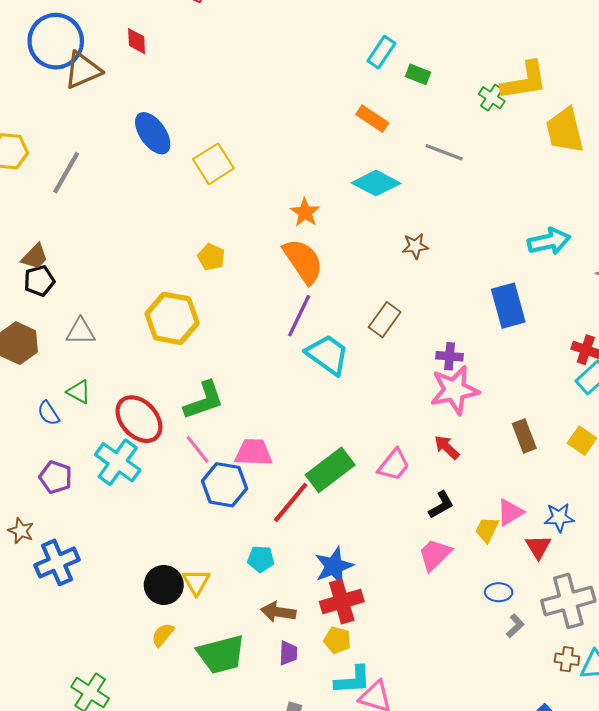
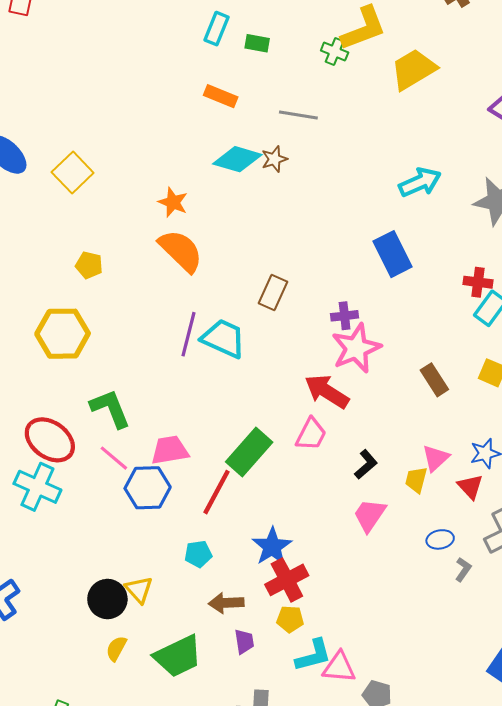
yellow trapezoid: (565, 130) -> (413, 69), turned 84
brown star: (415, 246) -> (274, 159), moved
purple line: (299, 316) -> (189, 334), moved
green L-shape: (204, 400) -> (110, 408), turned -81
red arrow: (447, 447) -> (327, 391), moved, size x1.6

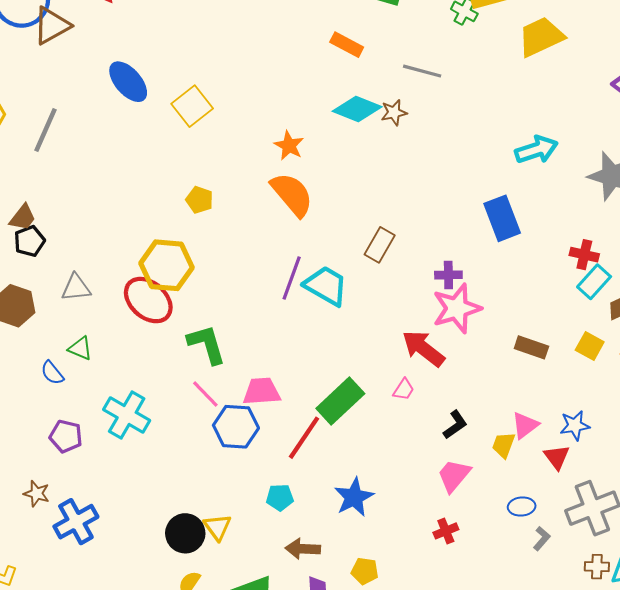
brown rectangle: (434, 380) -> (531, 347), turned -44
pink trapezoid: (311, 434) -> (404, 389), size x0.7
red ellipse: (50, 440) -> (148, 300), moved
red cross: (287, 580) -> (446, 531), moved, size x0.6

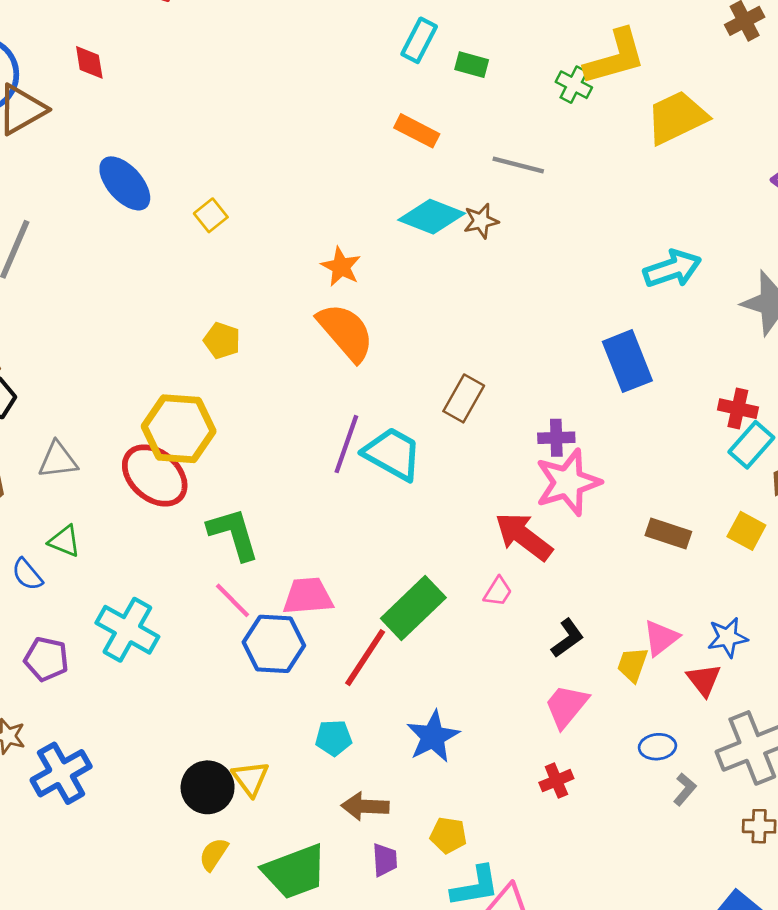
yellow square: (192, 106) -> (211, 215), size x0.6

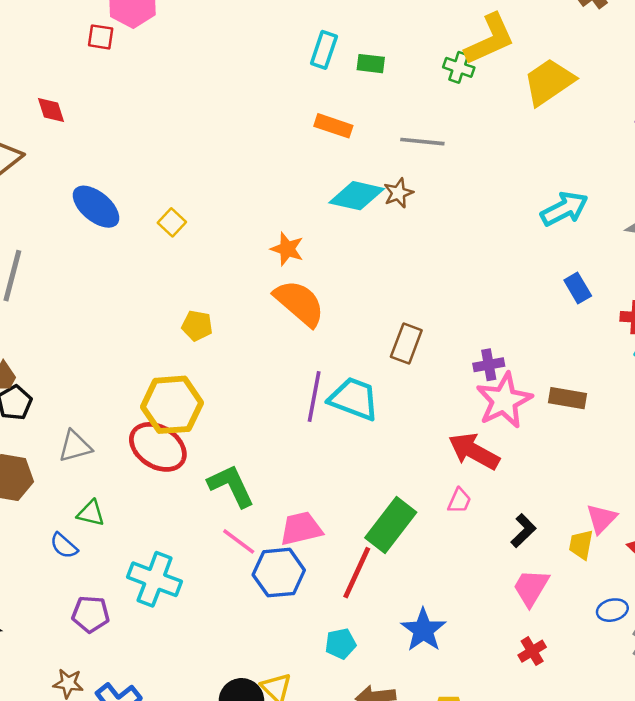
blue rectangle: (627, 361) -> (578, 288), moved, size x0.6
brown rectangle: (668, 533) -> (567, 398), moved

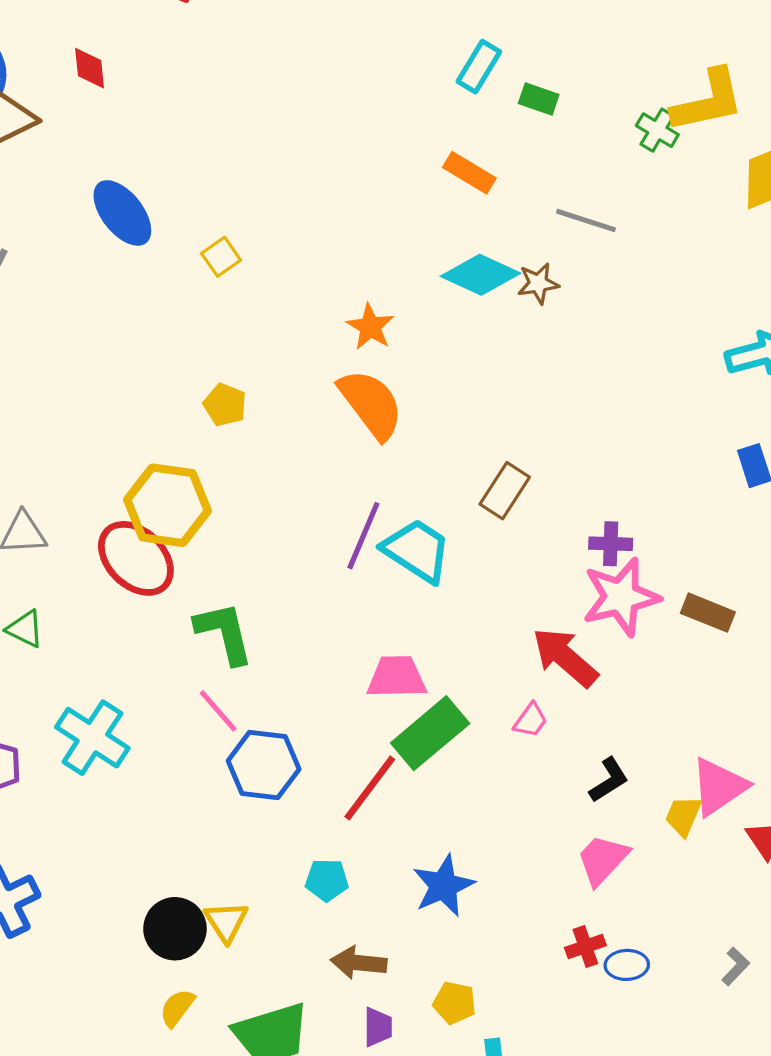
pink triangle: (601, 519) -> (719, 787), size x1.4
pink trapezoid: (301, 528) -> (397, 677), moved
blue ellipse: (612, 610) -> (627, 965), moved

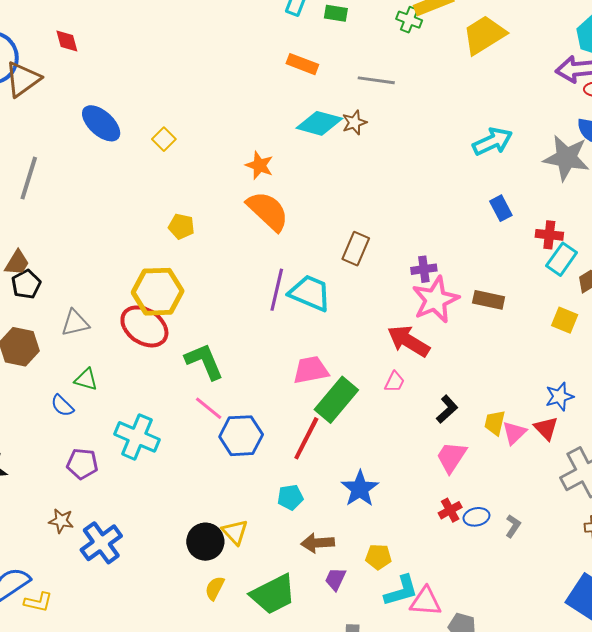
pink triangle: (719, 787) -> (514, 433), moved, size x0.7
gray L-shape: (736, 966) -> (513, 526), moved
purple trapezoid: (378, 1027) -> (335, 579), turned -145

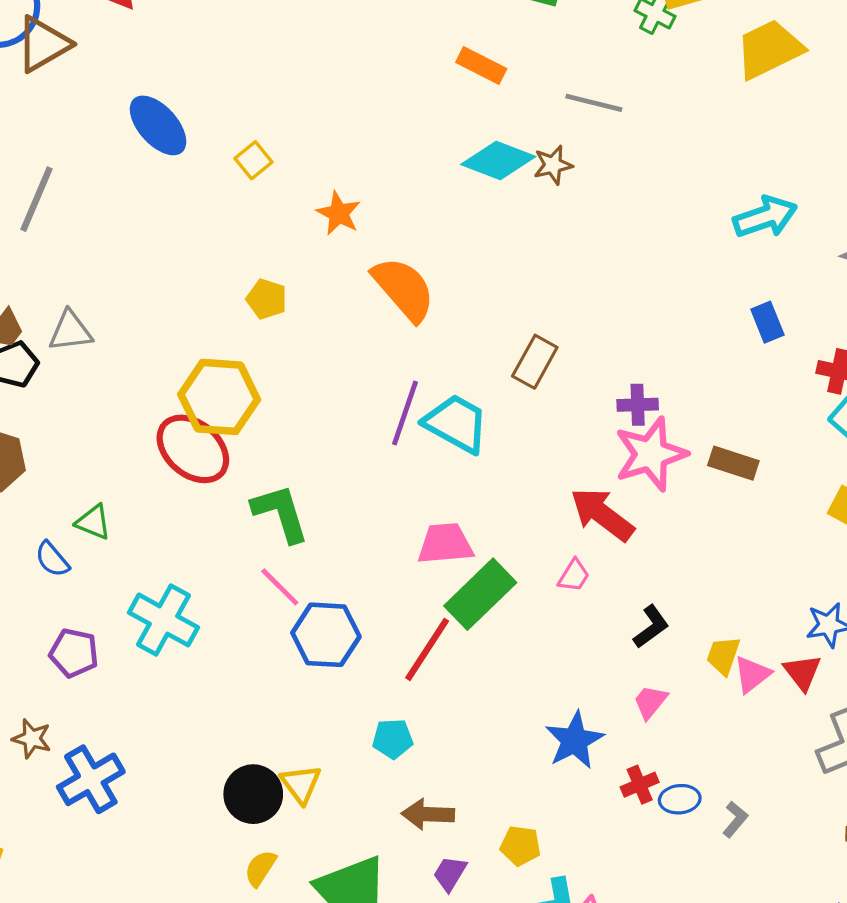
orange star: (259, 165) -> (339, 213), moved
gray triangle: (75, 323) -> (70, 331), moved
pink trapezoid: (451, 457) -> (650, 702), size x0.7
blue star: (360, 489) -> (575, 740), moved

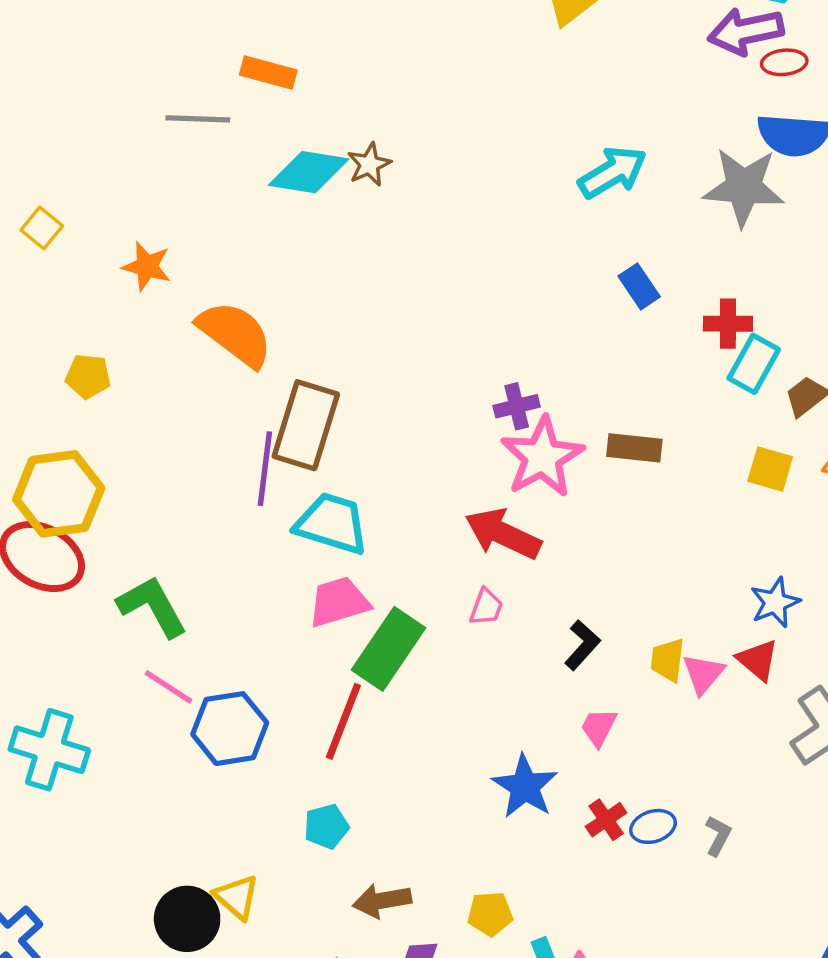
gray line: (594, 103) -> (198, 119), moved
brown rectangle: (535, 362) -> (306, 425), moved, size x1.5
cyan trapezoid: (456, 423) -> (332, 524), moved

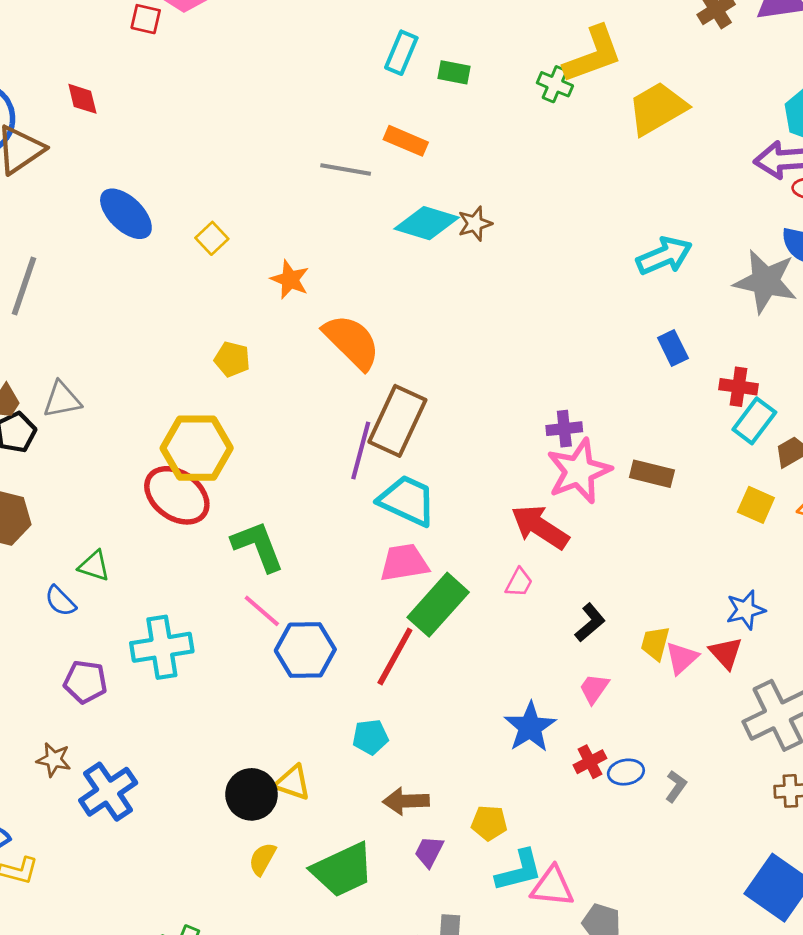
cyan cross: (49, 750) -> (162, 647), turned -34
yellow triangle: (237, 897) -> (293, 783), turned -30

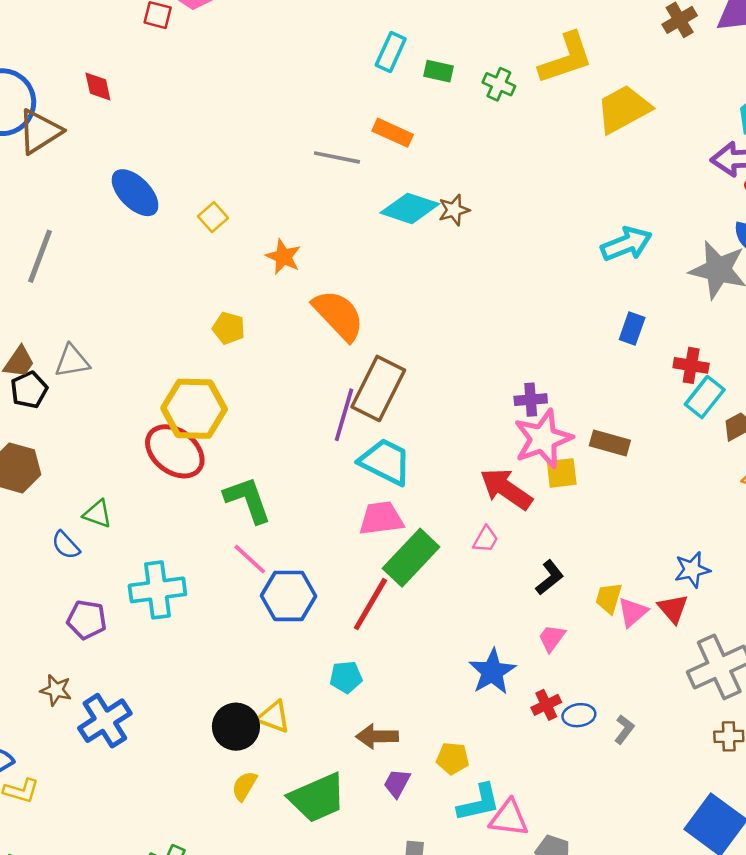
green cross: (555, 84) -> (499, 84), moved
blue rectangle: (673, 348) -> (632, 328), turned 44
yellow square: (756, 505) -> (562, 473), moved, turned -32

